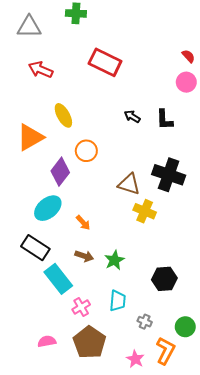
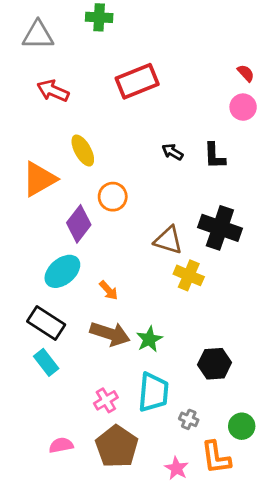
red rectangle: (105, 62) -> (137, 81), turned -48
brown arrow: (84, 256) -> (110, 334), size x1.6
cyan rectangle: (58, 279) -> (46, 362), moved, size x0.7
cyan trapezoid: (118, 301) -> (153, 392), size x1.4
orange L-shape: (165, 351) -> (216, 457), turned 144

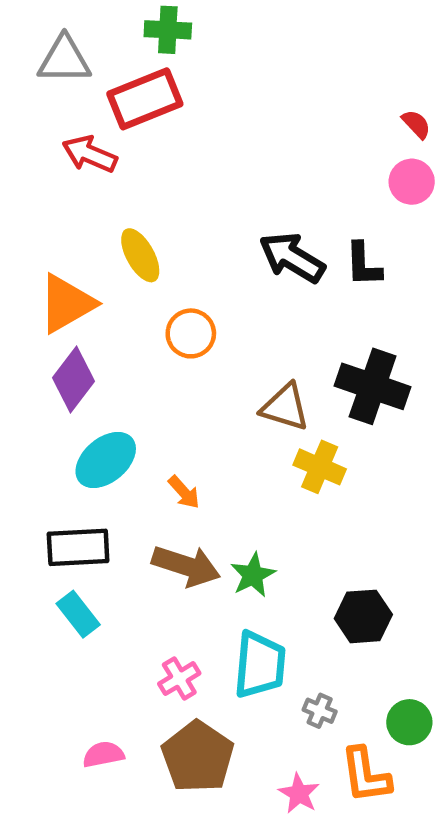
red rectangle: (137, 81) -> (145, 99), moved
black arrow: (172, 152) -> (292, 258), size x1.8
purple diamond: (79, 224) -> (74, 379), moved
black rectangle: (46, 323) -> (78, 547), turned -36

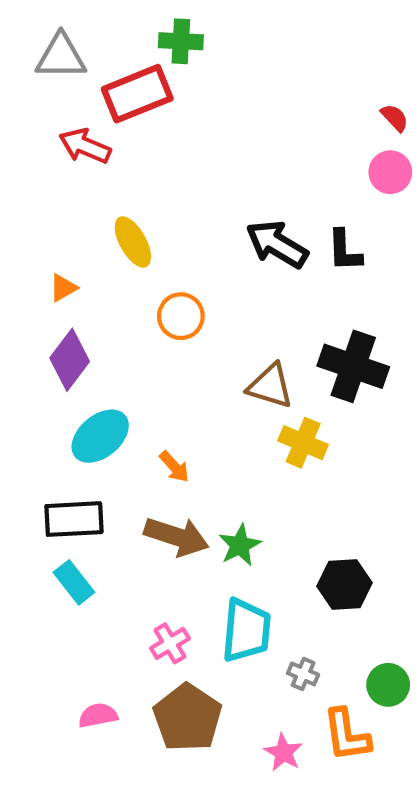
green cross: (168, 30) -> (181, 41), moved
orange triangle: (67, 304) -> (63, 288), size x0.5

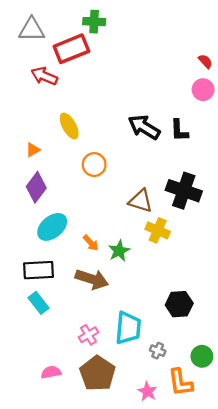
green star: (240, 545) -> (119, 251), moved

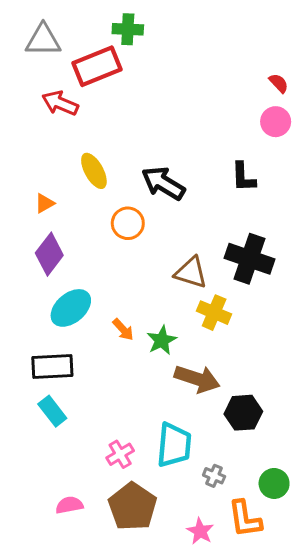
black arrow: (144, 127) -> (163, 183), moved
brown arrow: (92, 279) -> (197, 379), moved

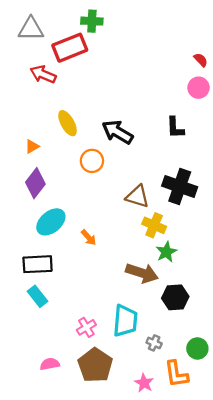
green star: (162, 340) -> (166, 252), moved

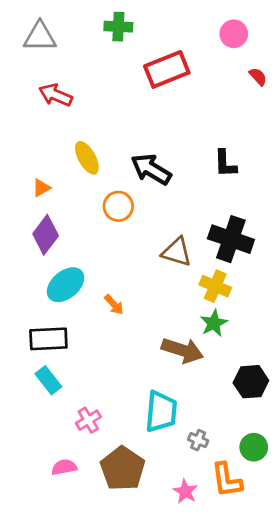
red rectangle: (70, 48) -> (167, 69), moved
pink circle: (198, 88) -> (234, 34), moved
yellow cross: (154, 225) -> (215, 286), moved
black hexagon: (175, 297) -> (251, 382), moved
pink cross: (86, 327) -> (88, 420), moved

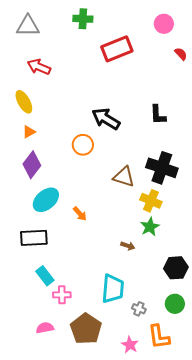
yellow ellipse: (87, 158) -> (24, 102), moved
brown arrow: (182, 350) -> (128, 246), size x0.5
cyan rectangle: (48, 380) -> (45, 276), moved
pink cross: (88, 420) -> (62, 295), turned 30
green circle: (254, 447) -> (175, 304), moved

